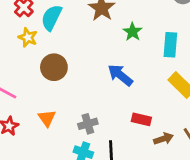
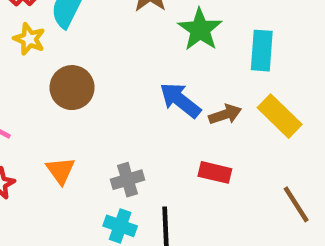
green star: (133, 32) -> (200, 29), size x1.4
brown arrow: (163, 139) -> (225, 114), moved

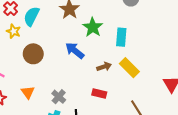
blue arrow: (180, 100) -> (75, 51), moved
gray cross: (127, 180) -> (59, 97), turned -32

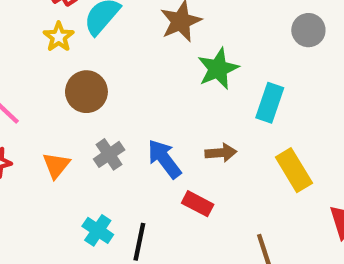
blue arrow: (75, 51) -> (164, 159), moved
yellow rectangle: (129, 68) -> (294, 170), moved
gray cross: (59, 97) -> (109, 154), moved

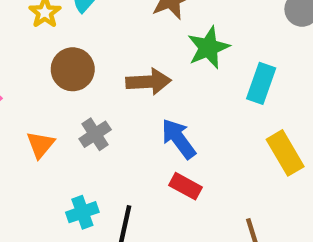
brown arrow: (221, 153) -> (149, 82), moved, size x1.4
blue arrow: (164, 159) -> (179, 139), moved
cyan cross: (98, 230) -> (82, 212), turned 36

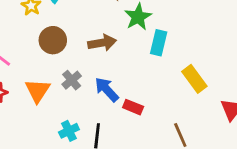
cyan rectangle: (261, 83) -> (159, 43), moved
blue arrow: (179, 139) -> (107, 89), moved
orange triangle: (41, 145) -> (37, 91), size x1.4

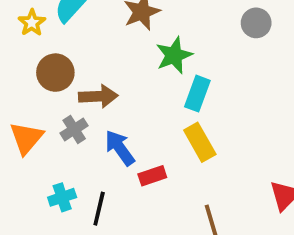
brown arrow: (102, 43) -> (98, 96), moved
yellow rectangle: (194, 79) -> (200, 142), moved
red rectangle: (133, 107) -> (152, 176), turned -48

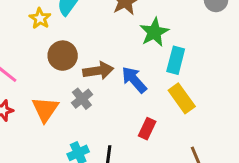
blue arrow: (120, 148) -> (134, 80), moved
red rectangle: (152, 176) -> (147, 129), turned -40

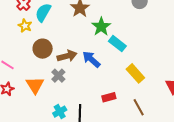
cyan rectangle: (176, 60) -> (117, 44), turned -60
yellow rectangle: (182, 98) -> (135, 73), moved
red rectangle: (147, 129) -> (109, 97), moved, turned 56

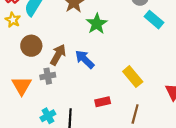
cyan rectangle: (117, 44) -> (154, 20), moved
brown arrow: (67, 56) -> (58, 55), turned -48
gray cross: (58, 76) -> (48, 76), turned 32
brown line: (139, 107) -> (135, 114), turned 42

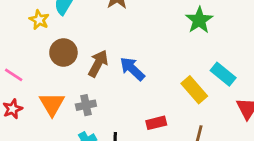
cyan rectangle: (154, 20) -> (223, 74), moved
green star: (97, 24) -> (199, 20), moved
gray cross: (48, 76) -> (86, 105), moved

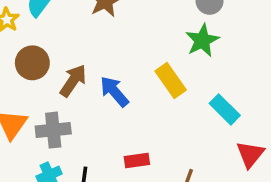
yellow rectangle: (194, 90) -> (171, 81), moved
gray cross: (86, 105) -> (53, 130), size x1.4

